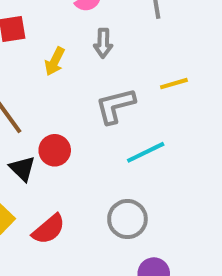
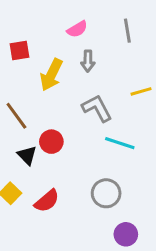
yellow arrow: (55, 61) -> (51, 75), size x1.5
gray L-shape: (115, 106) -> (97, 108), turned 76
cyan line: (146, 152) -> (120, 143), turned 44

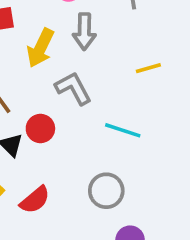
gray arrow: (88, 61) -> (84, 32), size x1.4
gray L-shape: (97, 108) -> (73, 88), moved

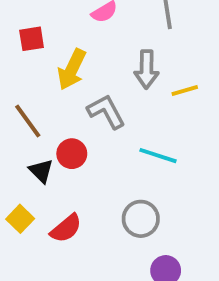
gray arrow: (84, 32) -> (146, 69), moved

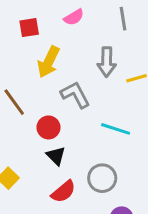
red square: (32, 39) -> (29, 28), moved
black triangle: (41, 171) -> (56, 156), moved
red semicircle: (66, 228) -> (63, 192), moved

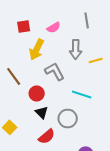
pink semicircle: (74, 17) -> (54, 27), moved
gray circle: (102, 178) -> (68, 118), moved

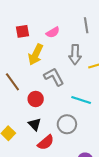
black triangle: (42, 112) -> (35, 124), moved

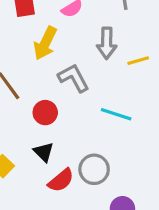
gray circle: (67, 124) -> (94, 169), moved

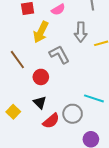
cyan line: (116, 114) -> (94, 98), moved

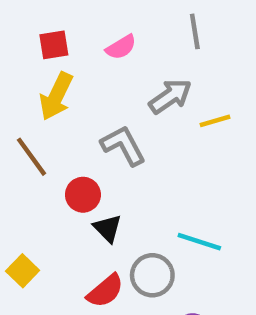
yellow arrow: (41, 32) -> (56, 96), moved
gray arrow: (81, 32) -> (170, 96), turned -126
black triangle: (40, 103) -> (108, 228), moved

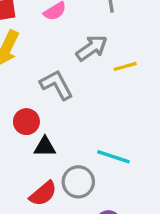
black triangle: (108, 228) -> (45, 147), turned -45

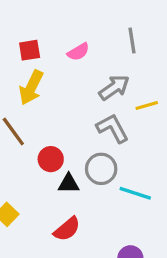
gray L-shape: (57, 85) -> (113, 128), moved
gray circle: (78, 182) -> (101, 169), moved

